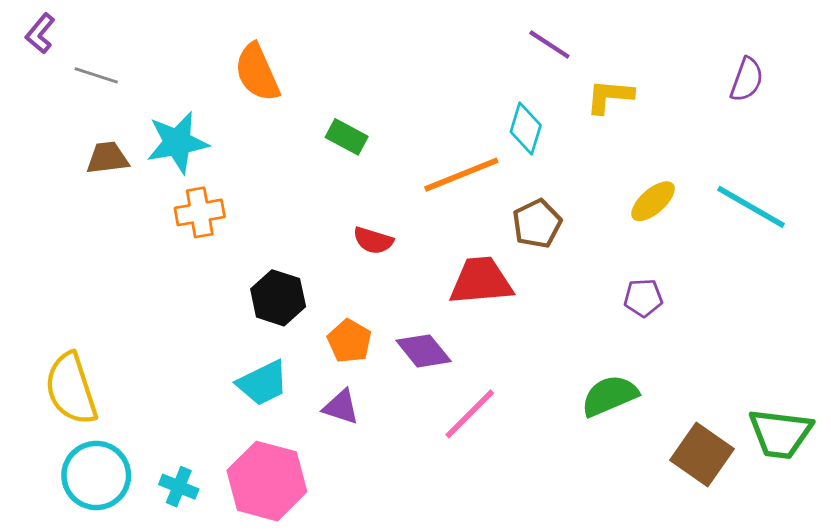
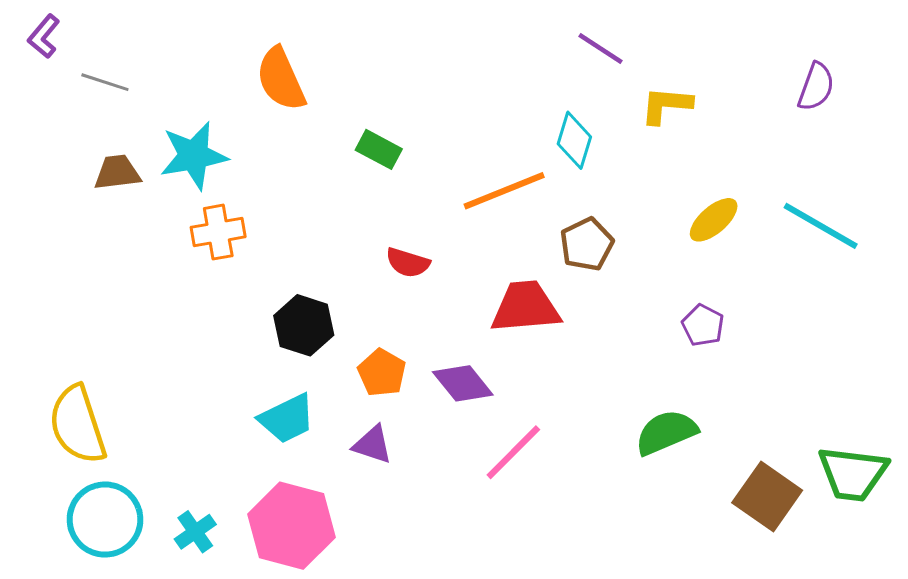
purple pentagon: (643, 298) -> (703, 325), turned 30
cyan cross: (179, 487) -> (195, 532), turned 33

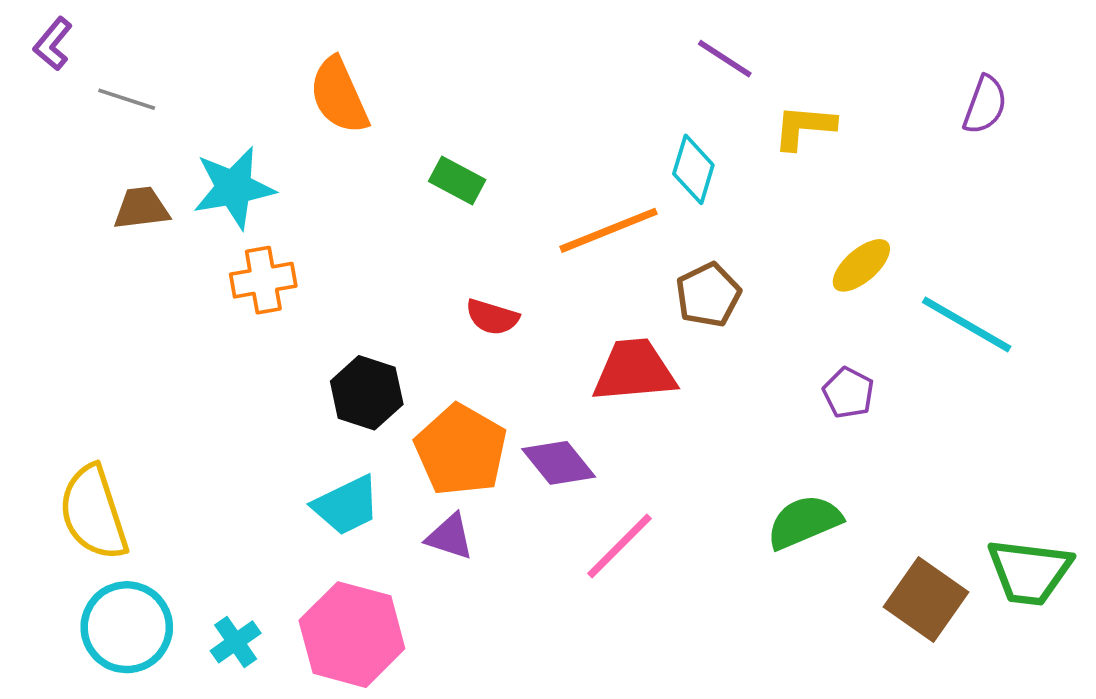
cyan line: (821, 226) -> (967, 324), moved
orange pentagon: (382, 373) -> (461, 450), size x1.6

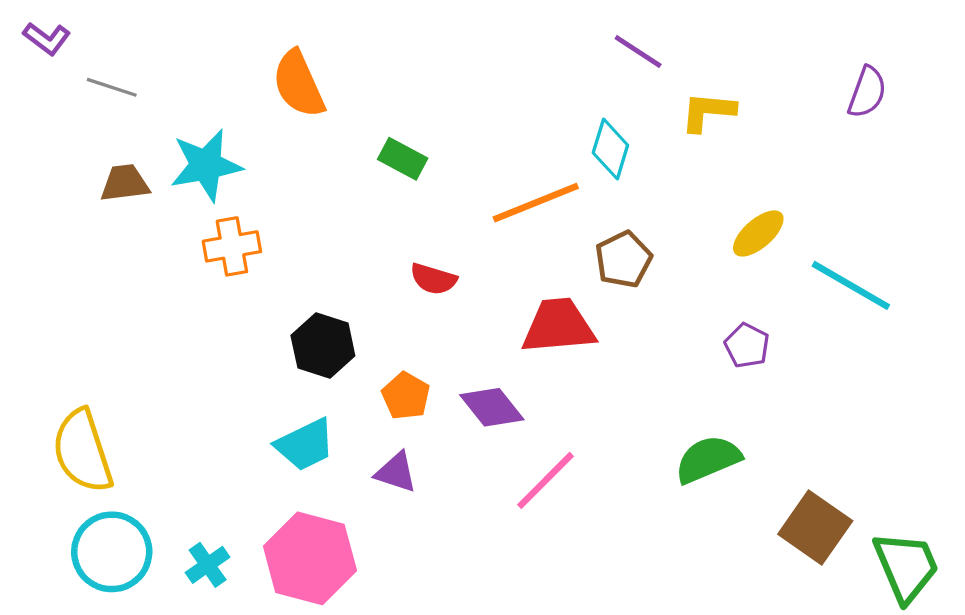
purple L-shape: (53, 44) -> (47, 39), turned -93
orange pentagon: (461, 450) -> (406, 396), size x0.6
green trapezoid: (1029, 572) -> (906, 566), moved, turned -120

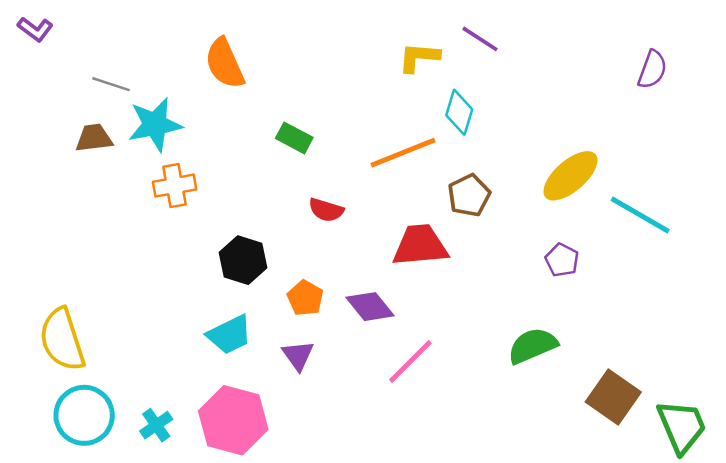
gray line: (112, 87) -> (111, 84), moved
yellow L-shape: (708, 112) -> (419, 57), moved
green rectangle: (403, 159) -> (294, 138), moved
yellow ellipse: (758, 233) -> (570, 176), size x1.4
purple triangle: (396, 472) -> (298, 355), turned 36

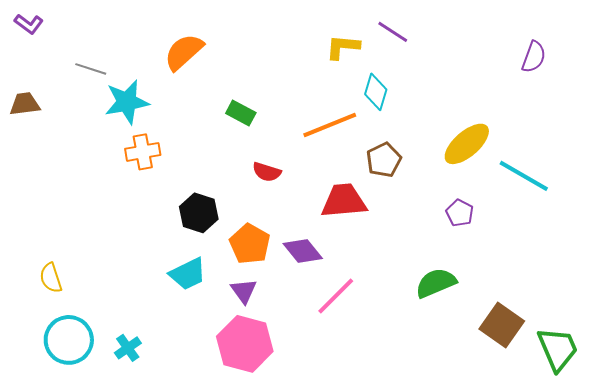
orange semicircle: (225, 63) -> (184, 52), turned 72
brown trapezoid: (94, 138) -> (25, 104), moved
orange pentagon: (305, 298) -> (250, 244), size x1.4
yellow semicircle: (62, 340) -> (51, 278), size x0.6
pink hexagon: (233, 420) -> (245, 344), moved

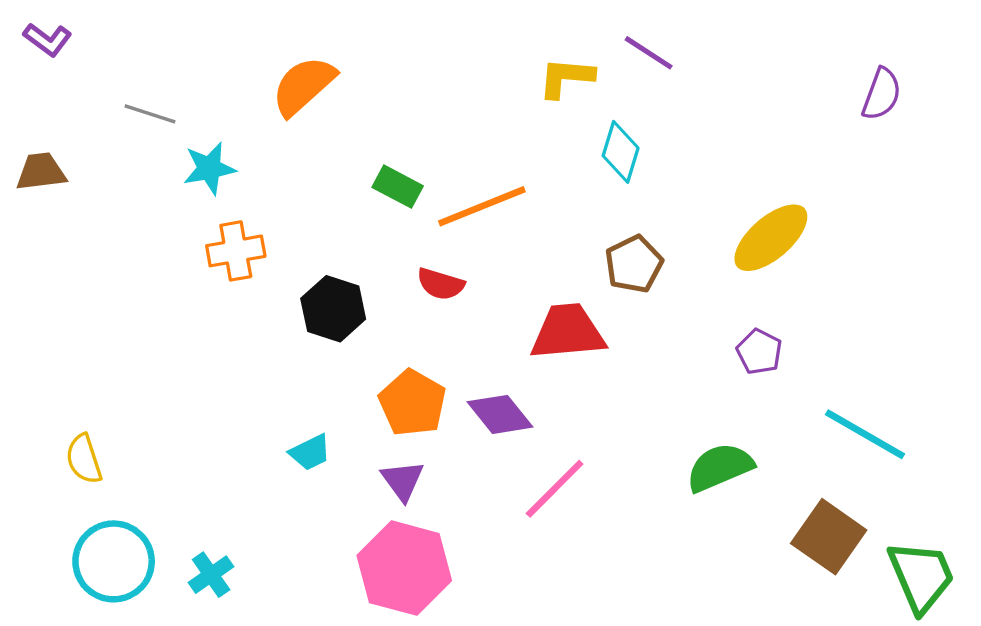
cyan star: (127, 102) -> (209, 168), size x0.7
orange line: (330, 125) -> (482, 206), moved
cyan line: (524, 176) -> (865, 434), moved
black hexagon: (199, 213) -> (333, 309), moved
cyan trapezoid: (188, 274) -> (310, 452), size x0.7

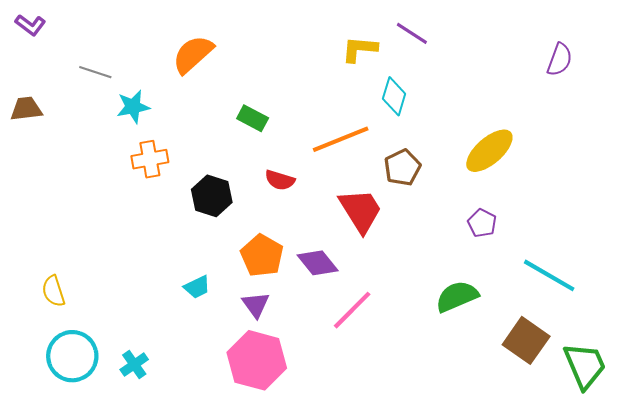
orange line: (482, 206) -> (341, 139), moved
red trapezoid: (568, 332) -> (361, 210), turned 63

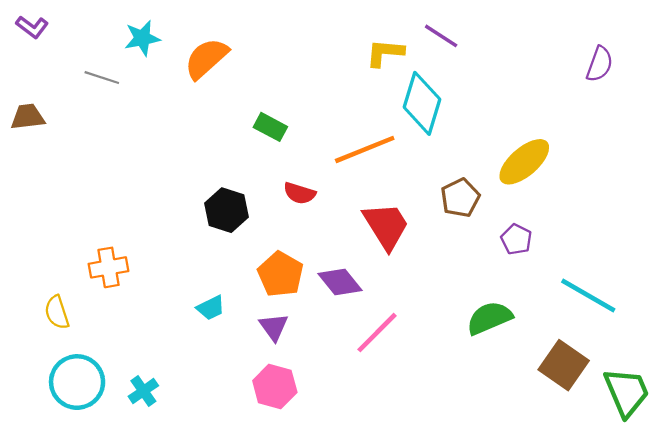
cyan diamond: (394, 96) -> (422, 103), size x1.5
cyan star: (133, 107) -> (142, 38), moved
orange cross: (150, 159) -> (109, 267), moved
brown pentagon: (402, 168) -> (460, 198), moved
pink hexagon: (257, 360) -> (275, 387), size x0.7

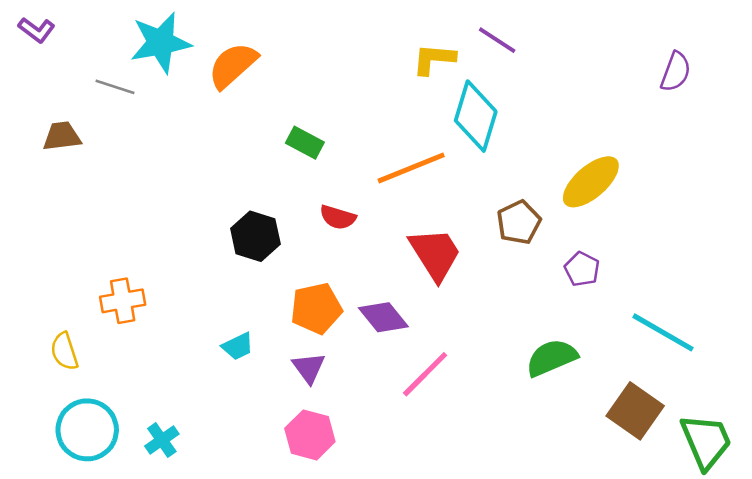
cyan star: (142, 38) -> (161, 43), size x1.5
brown trapezoid: (28, 117) -> (62, 136), moved
orange pentagon: (280, 274) -> (316, 308), turned 30

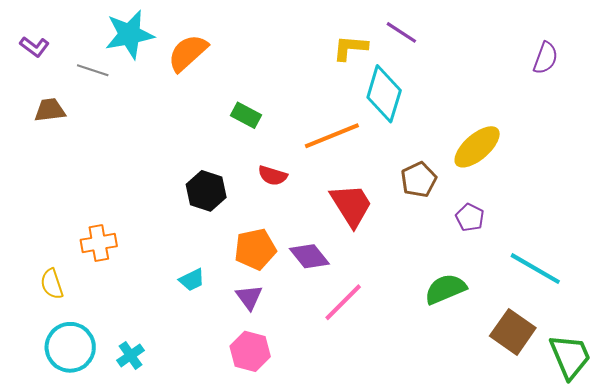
purple L-shape: (37, 30) -> (34, 47), moved

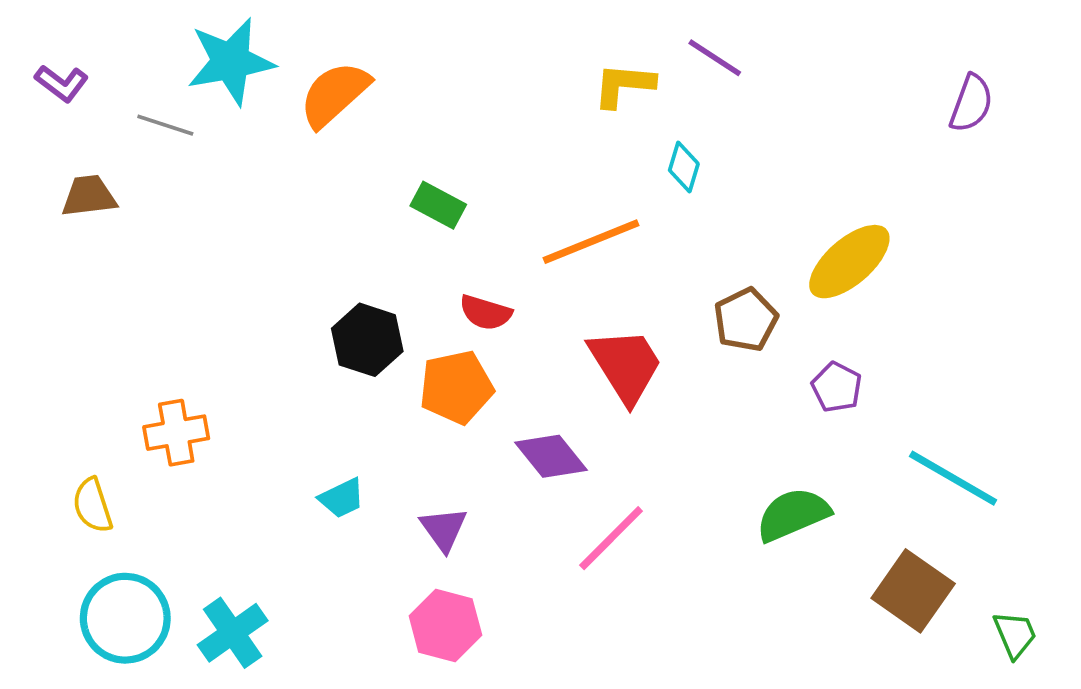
cyan diamond: (384, 94) -> (684, 167), size x0.5
orange pentagon: (255, 249) -> (456, 387), moved
cyan cross: (131, 355) -> (233, 633), size x1.4
green trapezoid: (570, 356) -> (1015, 635), size x0.6

